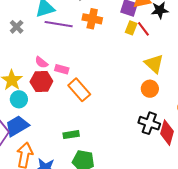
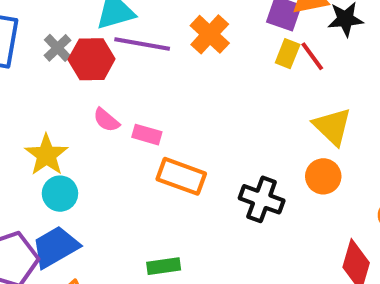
orange cross: (92, 19) -> (210, 34), turned 30
red hexagon: (41, 82) -> (92, 59), moved
orange rectangle: (79, 90) -> (181, 176), turned -30
black cross: (149, 123) -> (262, 199), moved

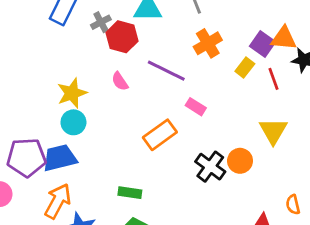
purple line: (142, 44) -> (166, 71), moved
yellow rectangle: (288, 54) -> (245, 67), moved
pink rectangle: (147, 135) -> (196, 107), moved
orange rectangle: (181, 176) -> (160, 135), turned -72
orange circle: (323, 176) -> (240, 161), moved

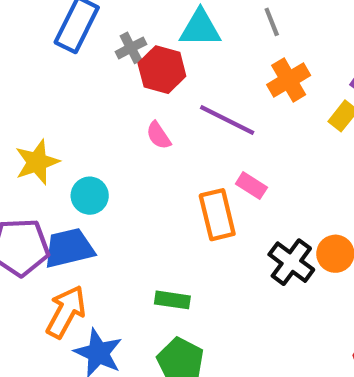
yellow star: (72, 93) -> (37, 162), moved
pink rectangle: (196, 107) -> (251, 186), moved
orange rectangle: (160, 135) -> (217, 215), turned -68

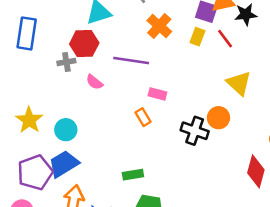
gray cross: (131, 48) -> (66, 62), moved, turned 36
orange rectangle: (217, 215) -> (143, 117), size x0.6

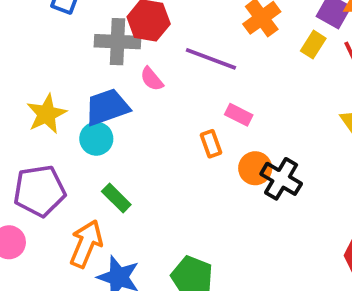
gray cross: (66, 62) -> (118, 42), size x1.6
orange circle: (218, 118) -> (255, 168), moved
blue trapezoid: (64, 164) -> (107, 107), moved
green rectangle: (133, 175) -> (116, 198), moved, turned 42

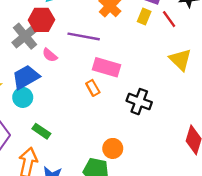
gray cross: (118, 42) -> (25, 36), turned -32
pink rectangle: (239, 115) -> (106, 67), size x1.6
orange circle: (255, 168) -> (113, 148), moved

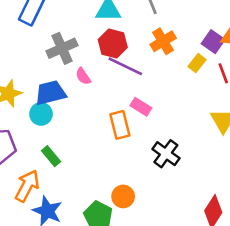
red hexagon: (42, 20) -> (113, 43), moved
pink rectangle: (106, 67) -> (141, 107), size x0.7
orange rectangle: (93, 88) -> (120, 125), size x1.5

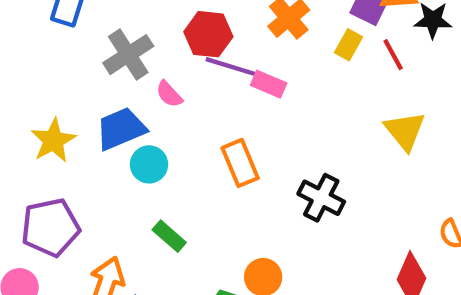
pink rectangle: (141, 107) -> (269, 84), moved
cyan circle: (41, 114) -> (149, 164), moved
green rectangle: (51, 156) -> (169, 236), moved

